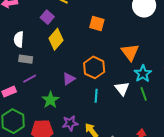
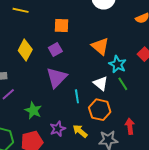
purple square: (47, 17) -> (55, 49), moved, turned 32
orange hexagon: (94, 67) -> (100, 110), moved
purple triangle: (69, 79) -> (57, 78), moved, size x1.6

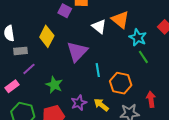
purple square: (55, 49) -> (65, 11), moved, turned -32
yellow diamond: (25, 50) -> (47, 36), moved
white triangle: (101, 83) -> (99, 26), moved

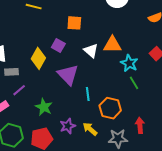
purple square: (65, 11) -> (58, 46), moved
orange triangle: (120, 20) -> (112, 45), turned -42
purple triangle: (77, 52) -> (68, 75), turned -30

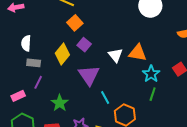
orange square: (74, 23) -> (75, 23), moved, turned 35
green line: (134, 83) -> (153, 94), turned 40
purple line: (19, 90) -> (38, 82), turned -32
cyan line: (88, 94) -> (105, 97), turned -32

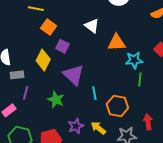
white triangle: (115, 55) -> (92, 26), moved
cyan star: (151, 74) -> (134, 60), turned -30
cyan line: (105, 97) -> (94, 93), turned 32
green star: (60, 103) -> (56, 100), moved

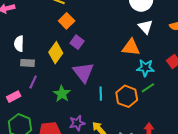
white triangle: (92, 26) -> (145, 27), moved
green line: (140, 80) -> (148, 88), turned 40
orange hexagon: (117, 106) -> (127, 96), moved

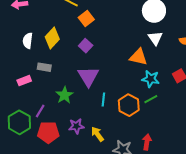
orange square: (67, 21) -> (86, 18), moved
yellow diamond: (56, 53) -> (52, 38), moved
gray rectangle: (28, 63) -> (44, 67), moved
purple line: (33, 82) -> (40, 111), moved
pink rectangle: (14, 97) -> (24, 81), moved

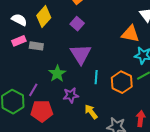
white semicircle: (28, 41) -> (19, 20), turned 112
pink rectangle: (24, 81) -> (19, 41), moved
purple star: (76, 126) -> (71, 95), moved

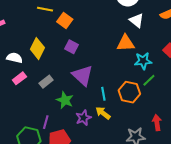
gray rectangle: (36, 46) -> (46, 82), moved, turned -32
yellow arrow: (91, 112) -> (103, 113), moved

